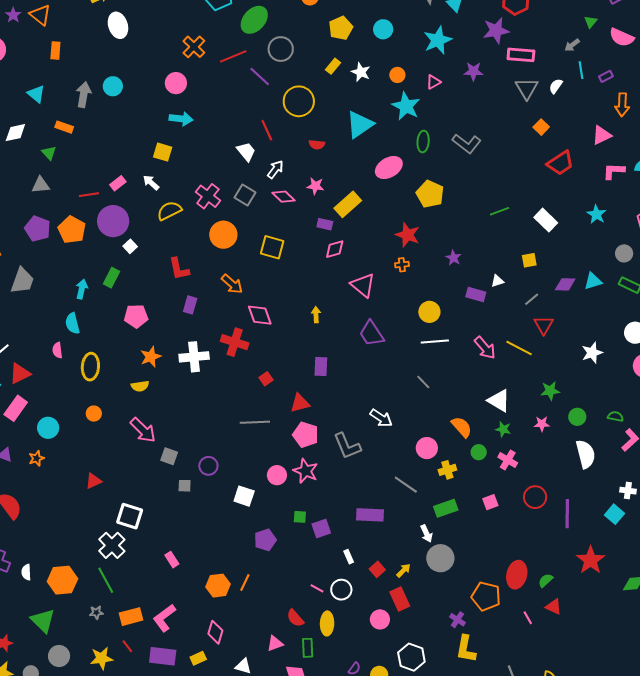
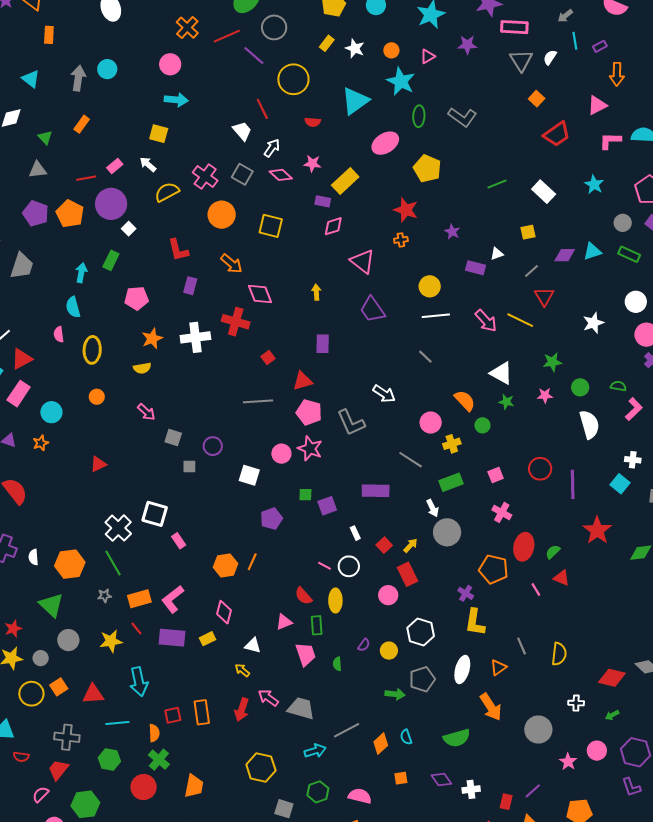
orange rectangle: (64, 127) -> (82, 124), moved, turned -72
pink arrow: (143, 430) -> (146, 412), size x0.7
pink cross: (508, 460) -> (502, 512), moved
white square: (130, 516) -> (155, 514), moved

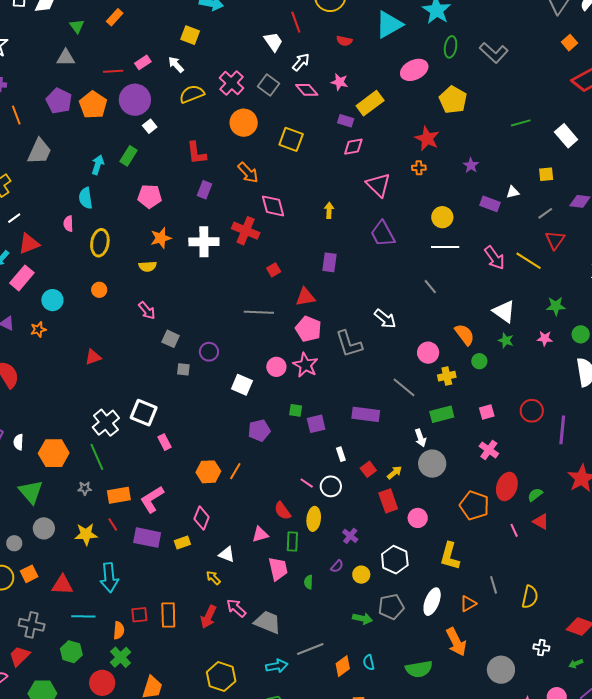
purple cross: (466, 593) -> (350, 536), moved
pink circle: (388, 595) -> (418, 518), moved

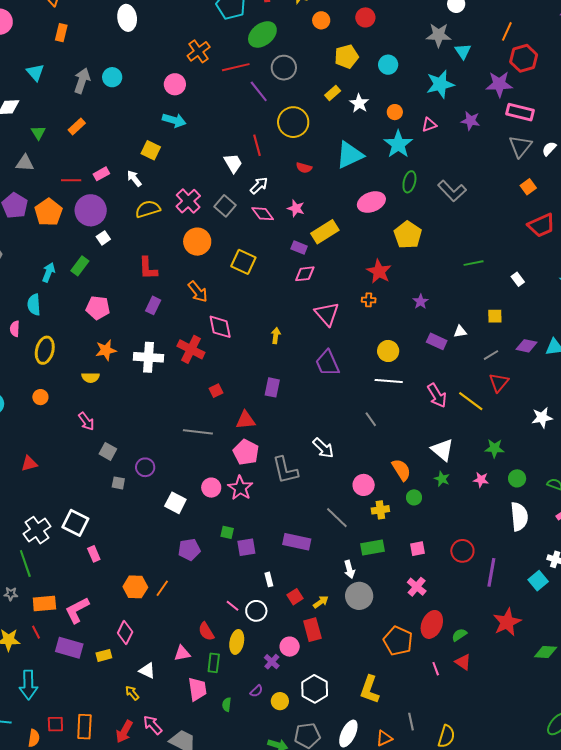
white rectangle: (566, 136) -> (518, 279), size x0.6
pink circle: (418, 518) -> (290, 647), moved

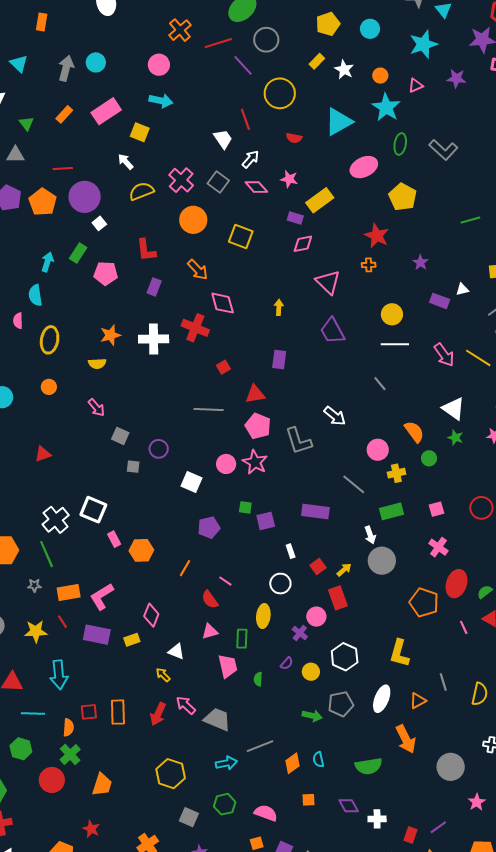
pink rectangle: (101, 174) -> (106, 111), moved, size x1.8
pink pentagon: (98, 308) -> (106, 273), moved
orange hexagon: (135, 587) -> (141, 550), moved
pink line: (232, 606) -> (225, 581), moved
red semicircle: (206, 631) -> (210, 599), moved

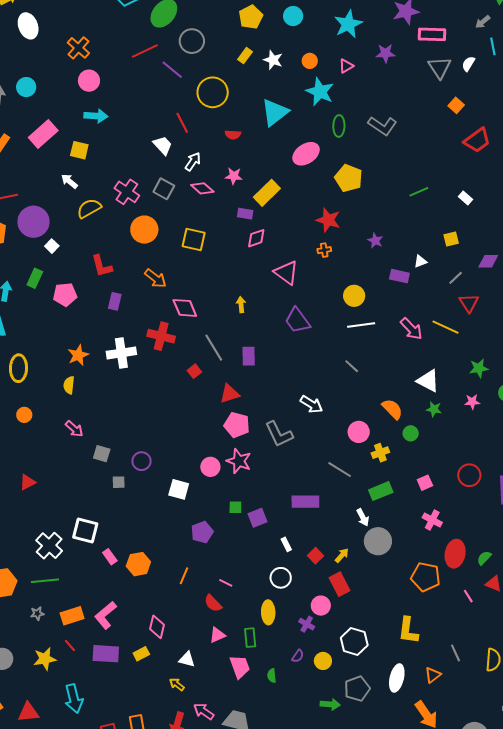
orange cross: (180, 30) -> (78, 48), moved
yellow semicircle: (97, 364) -> (69, 385), turned 108
gray line: (209, 409) -> (214, 348), moved, turned 64
green line: (47, 554) -> (45, 581), turned -64

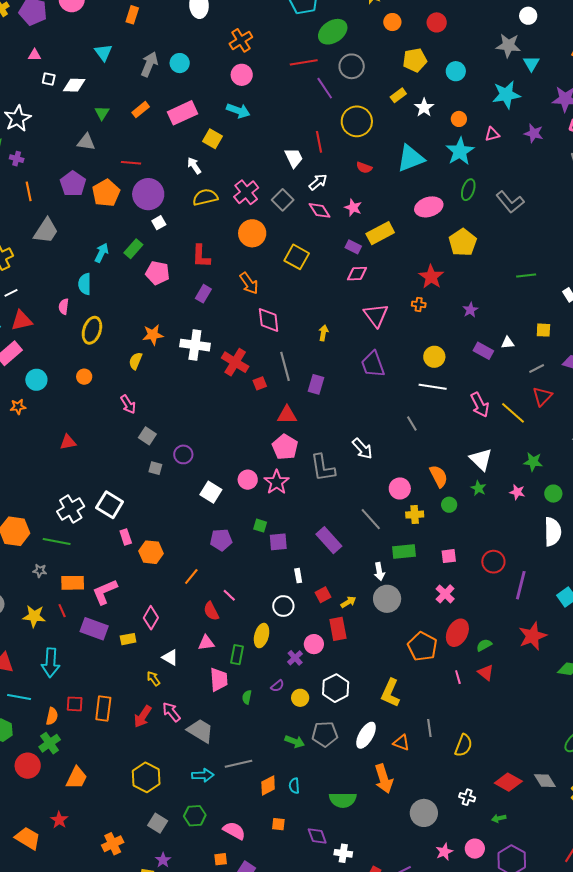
red cross: (161, 336) -> (235, 362), moved
purple rectangle: (305, 502) -> (329, 540), turned 32
orange triangle: (433, 675) -> (401, 743), turned 42

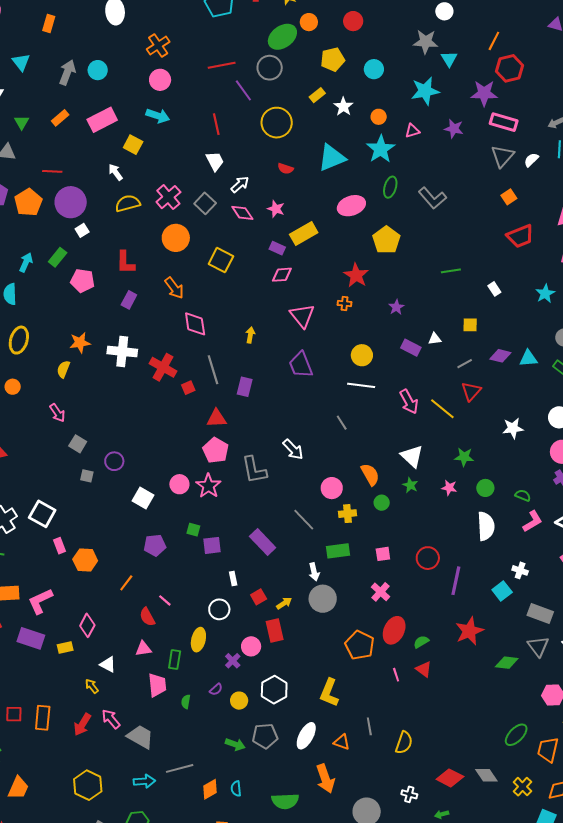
green ellipse: (333, 32) -> (282, 37), moved
red line: (319, 142) -> (216, 124), moved

